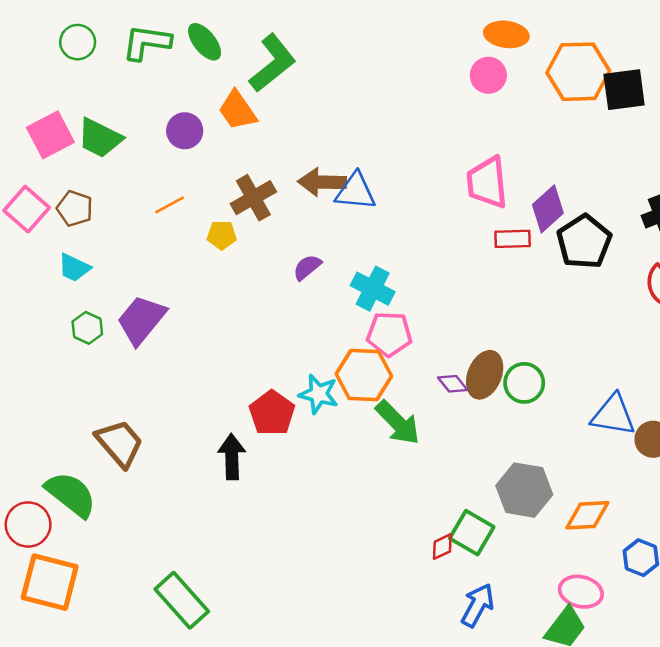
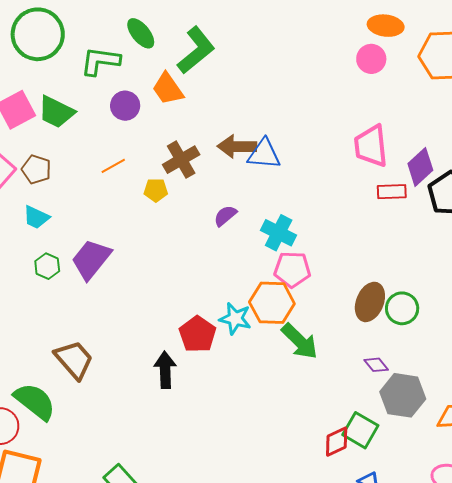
green circle: (78, 42) -> (38, 34), size x1.8
green L-shape: (147, 42) -> (100, 61), moved
purple diamond: (453, 384) -> (376, 365), moved
red diamond: (442, 547) -> (337, 442), size x1.4

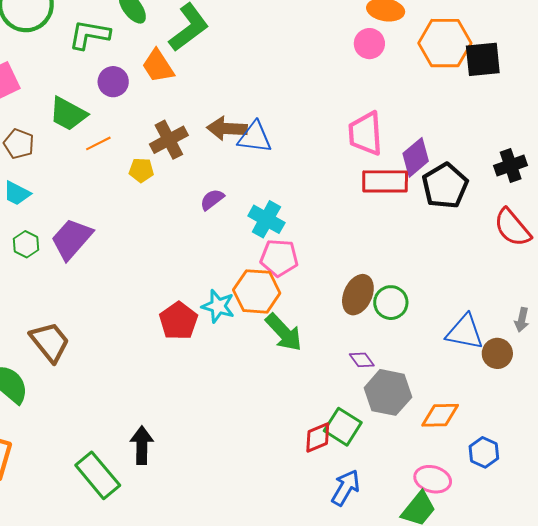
green trapezoid: (56, 112) -> (68, 114), moved
red rectangle: (392, 192) -> (385, 181), size x1.5
black arrow: (165, 370) -> (142, 445), moved

